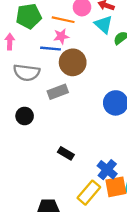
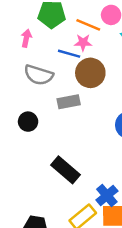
black rectangle: (66, 153) -> (66, 170), size x1.6

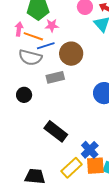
orange line: (88, 25) -> (33, 36), moved
pink star: (83, 43) -> (52, 25), moved
blue line: (69, 54) -> (46, 46), moved, turned -30

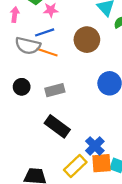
orange line: (33, 36) -> (47, 52), moved
brown circle: (71, 54) -> (87, 40), moved
gray rectangle: (55, 77) -> (55, 90), moved

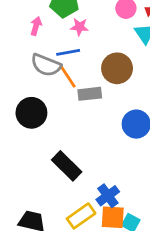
orange line: (47, 52) -> (67, 76), turned 30
black circle: (22, 87) -> (31, 113), size x1.5
gray rectangle: (55, 90) -> (90, 94), moved

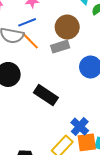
gray rectangle: (90, 94) -> (60, 47), moved
black rectangle: (67, 166) -> (46, 95), moved

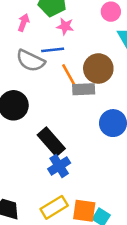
orange line: (30, 41) -> (69, 76), moved
blue cross: (80, 127) -> (59, 166), moved

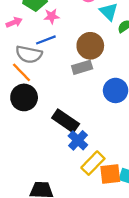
pink arrow: (24, 23) -> (14, 22), turned 63
orange line: (69, 76) -> (21, 72), moved
yellow rectangle: (54, 207) -> (93, 163), moved

